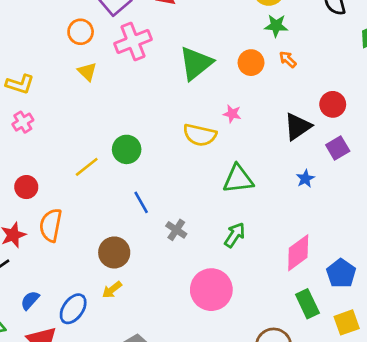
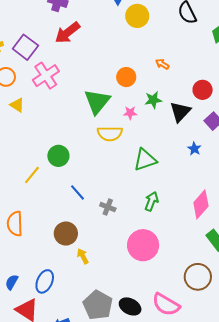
green star: (276, 26) -> (153, 100), moved
green triangle: (196, 63) -> (97, 101), moved
orange circle: (251, 63) -> (126, 77), moved
yellow arrow: (112, 290) -> (83, 256), moved, turned 112

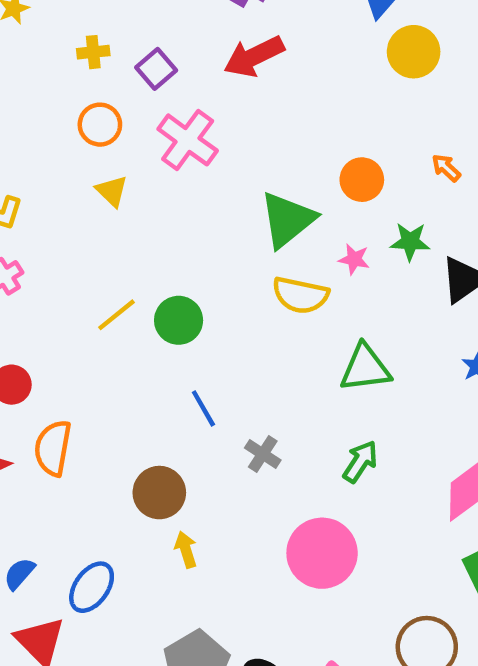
purple square: (25, 47) -> (156, 69), size x0.7
pink cross: (46, 76) -> (188, 140), turned -32
yellow line: (32, 175) -> (117, 315), moved

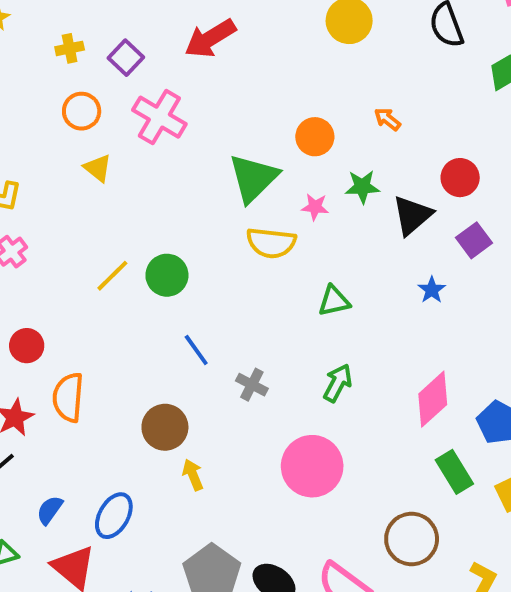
green triangle: (365, 368) -> (334, 301), size x0.7

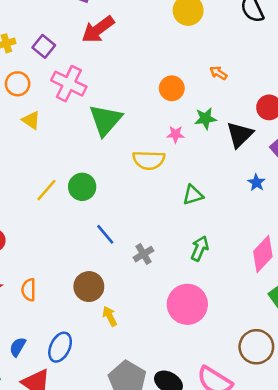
green triangle: (253, 178) -> (105, 120), moved
gray cross: (252, 385) -> (144, 254), turned 36
orange semicircle: (68, 397) -> (29, 290), moved, size x0.7

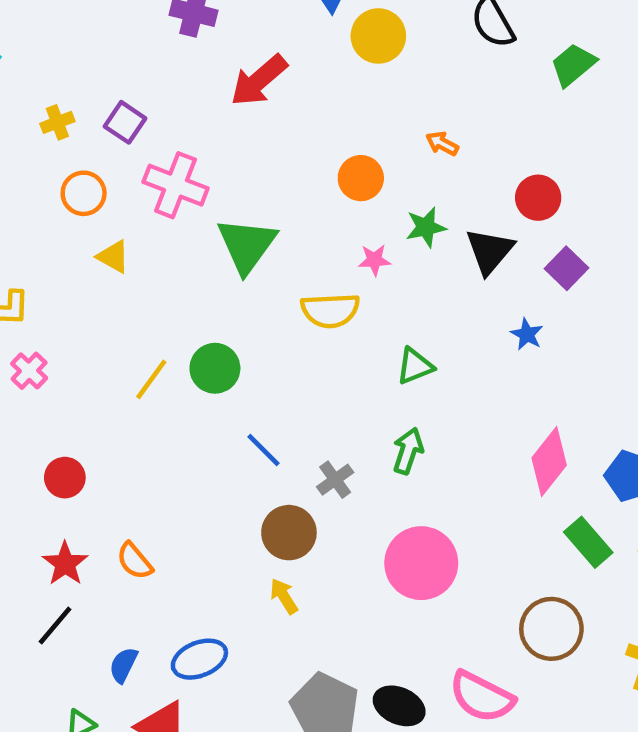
red arrow: (98, 29) -> (259, 80), moved
green arrow: (200, 248) -> (408, 451), moved
brown circle: (89, 287) -> (289, 533), moved
orange semicircle: (29, 290) -> (135, 561), turned -35
blue ellipse: (60, 347) -> (199, 659), turned 48

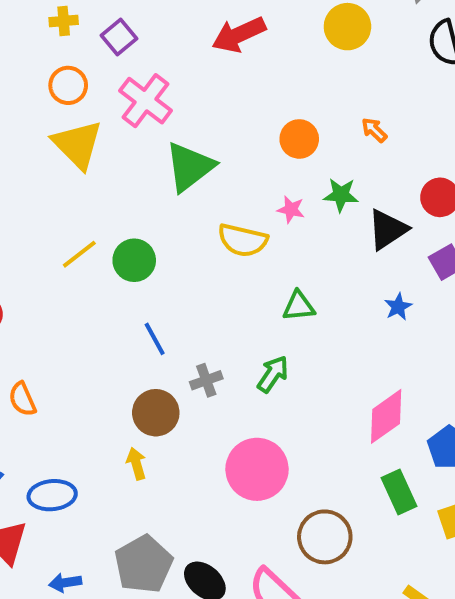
yellow triangle: (113, 257) -> (77, 144), size x1.8
brown circle: (551, 629) -> (325, 537), moved

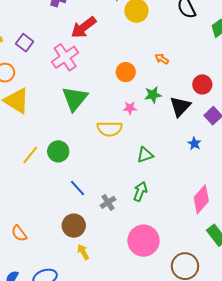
pink cross: (146, 101) -> (65, 57), moved, turned 32
brown circle: (156, 413) -> (74, 226), moved

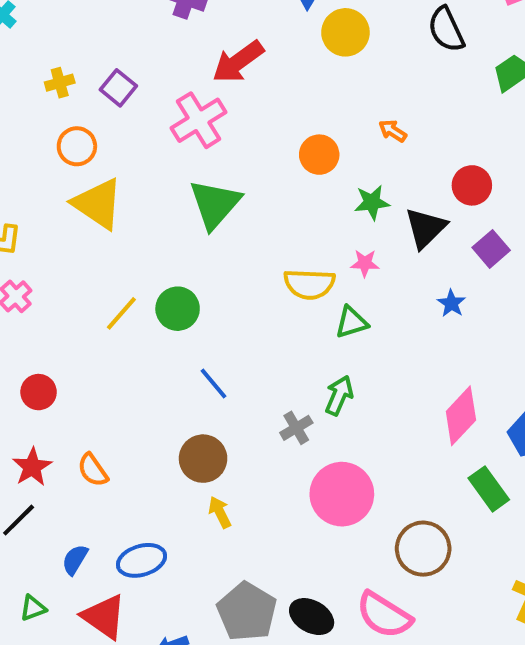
pink star: (130, 108) -> (365, 263), moved
yellow semicircle: (110, 129) -> (309, 284), moved
gray cross: (108, 202) -> (296, 428), moved

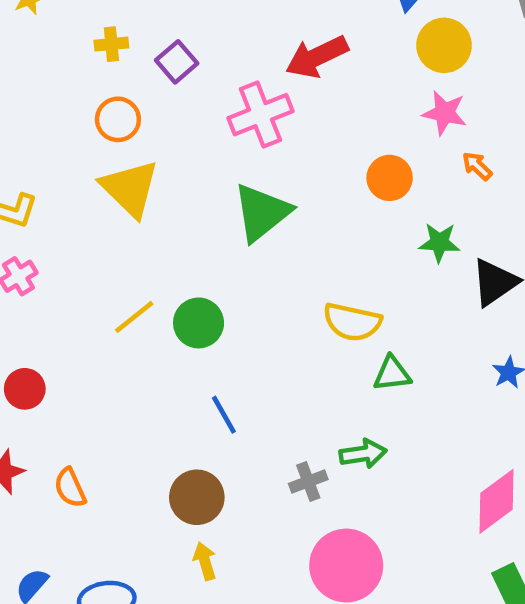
pink star: (365, 263) -> (445, 113), moved, size x1.4
green arrow: (339, 395) -> (363, 454), turned 48

